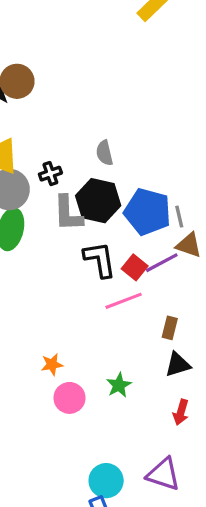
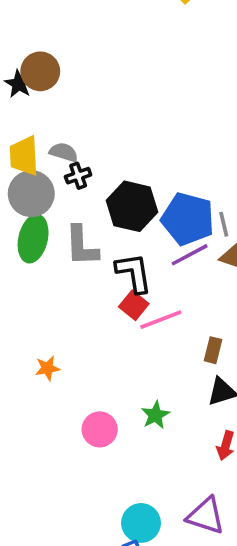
gray semicircle: (104, 153) -> (64, 152), moved, turned 120
gray L-shape: (68, 213) -> (82, 246), moved
purple line: (162, 263) -> (190, 255), moved
red square: (135, 267) -> (134, 305), moved
orange star: (52, 364) -> (47, 368), moved

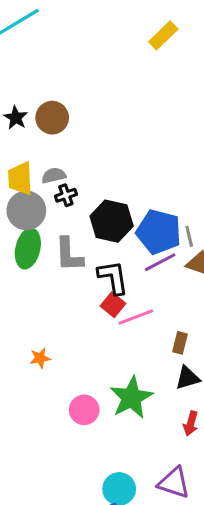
brown circle: (40, 71) -> (52, 118), moved
gray semicircle: (64, 152) -> (54, 175), turned -30
green star: (155, 415) -> (131, 398), size x1.8

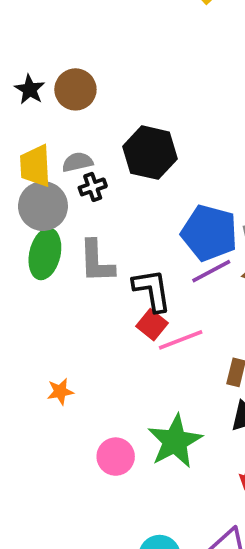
black hexagon: (112, 221) -> (150, 153), moved

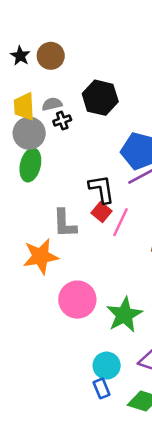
gray L-shape: (97, 262) -> (65, 223), moved
pink line: (181, 340) -> (121, 222), turned -44
orange star: (60, 392) -> (41, 256), size x2.0
green star: (175, 441) -> (124, 315), moved
pink circle: (116, 457) -> (77, 300), size x1.5

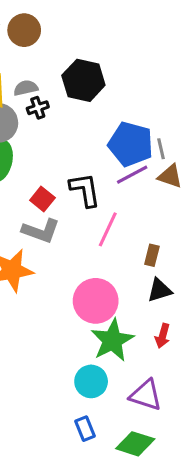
red square: (101, 212) -> (42, 199), moved
gray L-shape: (65, 223) -> (41, 231), turned -68
pink circle: (77, 300) -> (96, 301), moved
cyan circle: (107, 366) -> (91, 381), moved

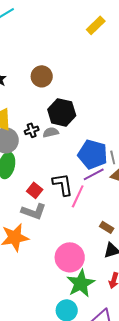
brown circle: (24, 30) -> (42, 76), moved
gray semicircle: (26, 88) -> (51, 132), moved
pink line: (108, 229) -> (78, 196), moved
brown rectangle: (152, 255) -> (107, 227), turned -72

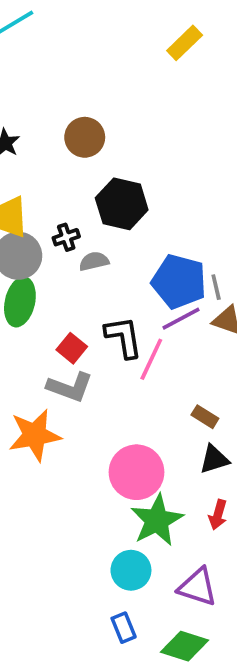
gray semicircle: (51, 132) -> (94, 261), moved

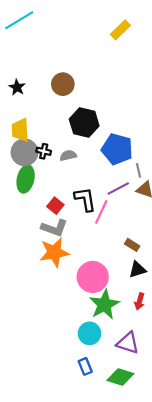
black cross: (66, 237) -> (44, 151), moved, turned 32
blue pentagon: (179, 282) -> (117, 149), moved
orange star: (35, 435) -> (54, 252), moved

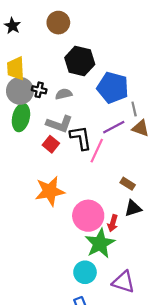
gray L-shape: (54, 228) -> (59, 124), moved
red arrow: (140, 301) -> (113, 223), moved

